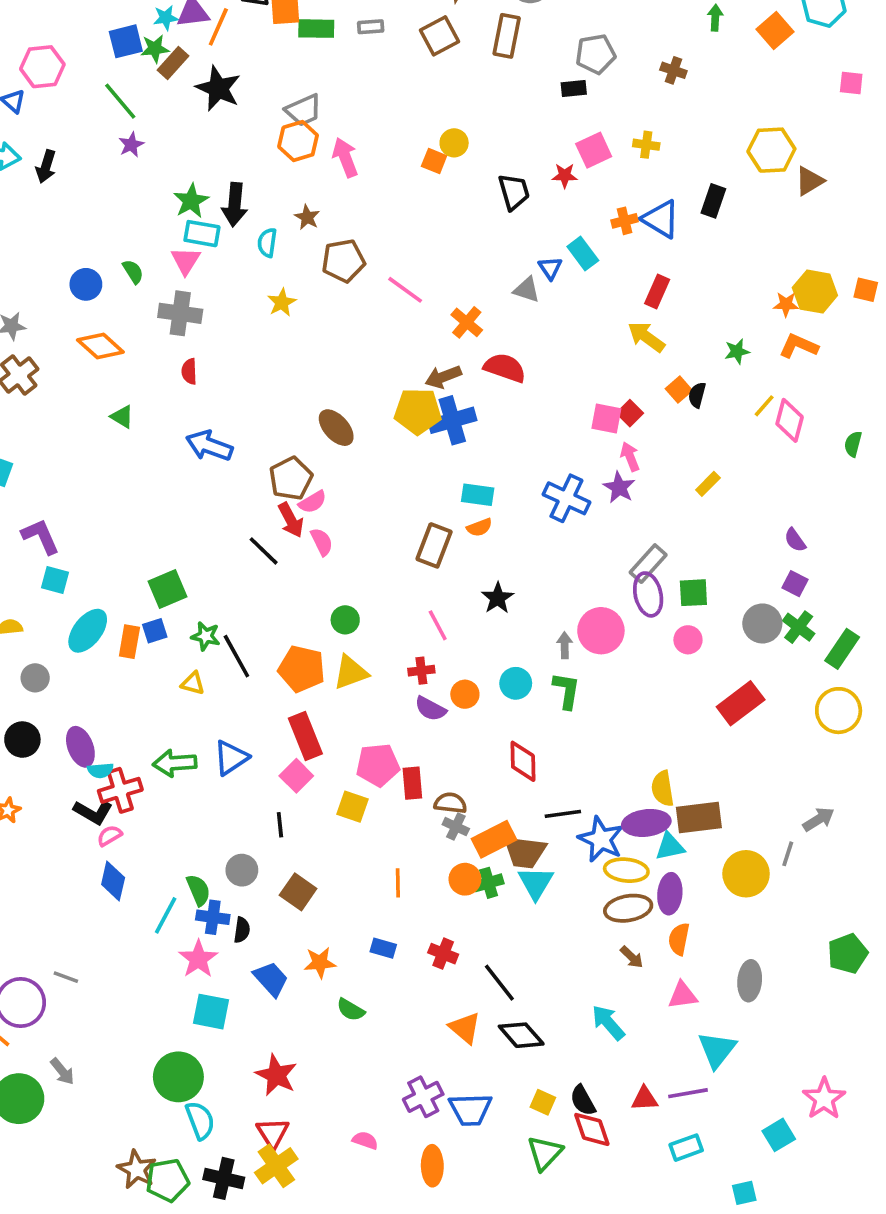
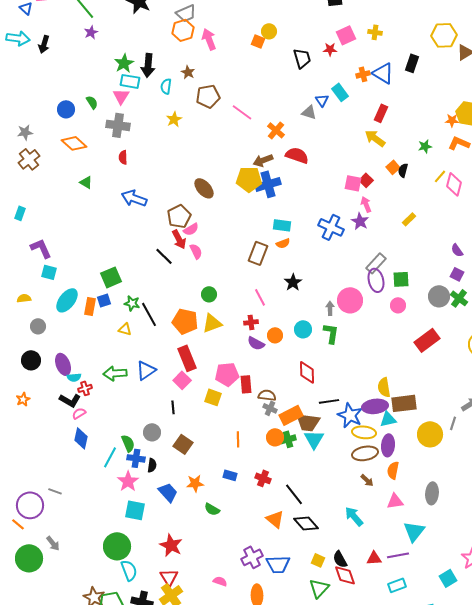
red cross: (120, 790) -> (85, 388), size x0.6

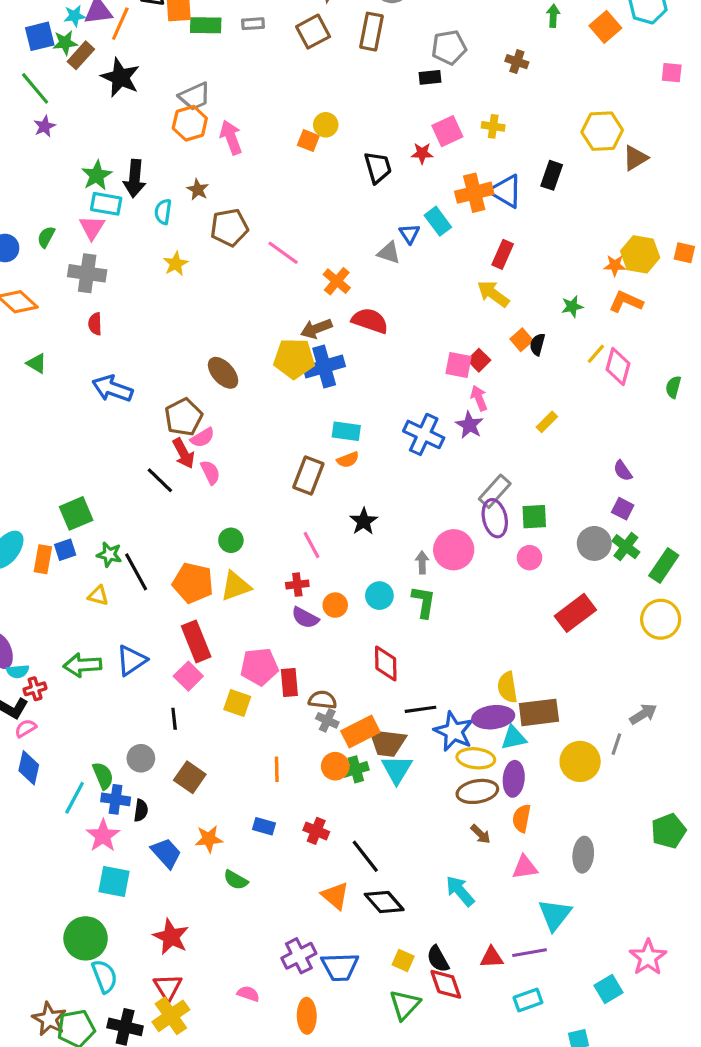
orange cross: (363, 74) -> (474, 193), size x1.6
green semicircle: (92, 102) -> (46, 237), turned -120

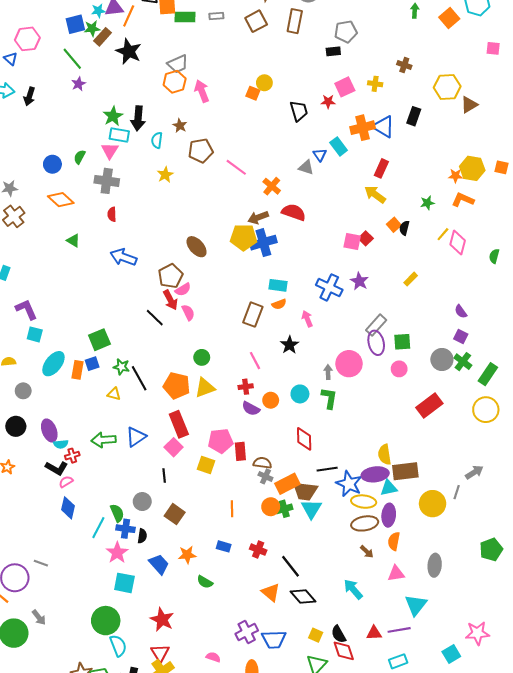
brown cross: (517, 62) -> (404, 65), moved
pink arrow: (479, 398) -> (307, 319), moved
pink star: (648, 957) -> (477, 633), turned 30

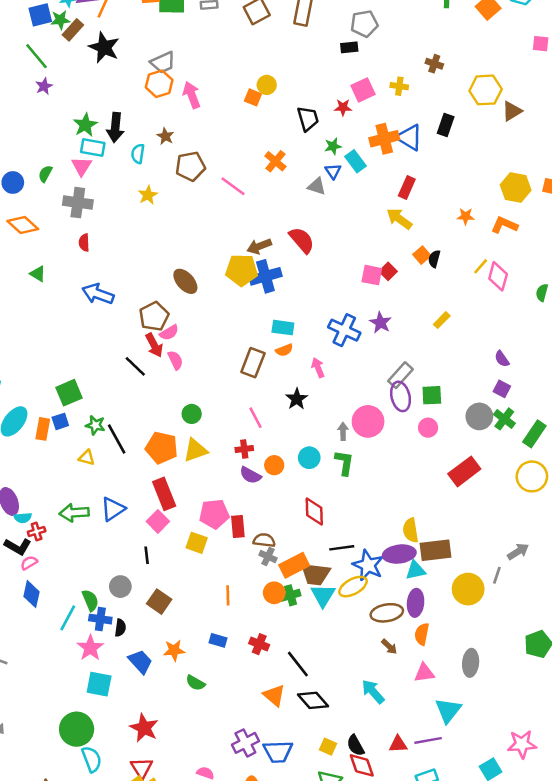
orange star: (456, 176) -> (466, 216), moved
orange cross: (272, 186) -> (275, 161), moved
green star: (427, 203) -> (333, 146), moved
red semicircle: (294, 212) -> (302, 240), turned 30
yellow ellipse: (364, 502) -> (353, 587), moved, turned -35

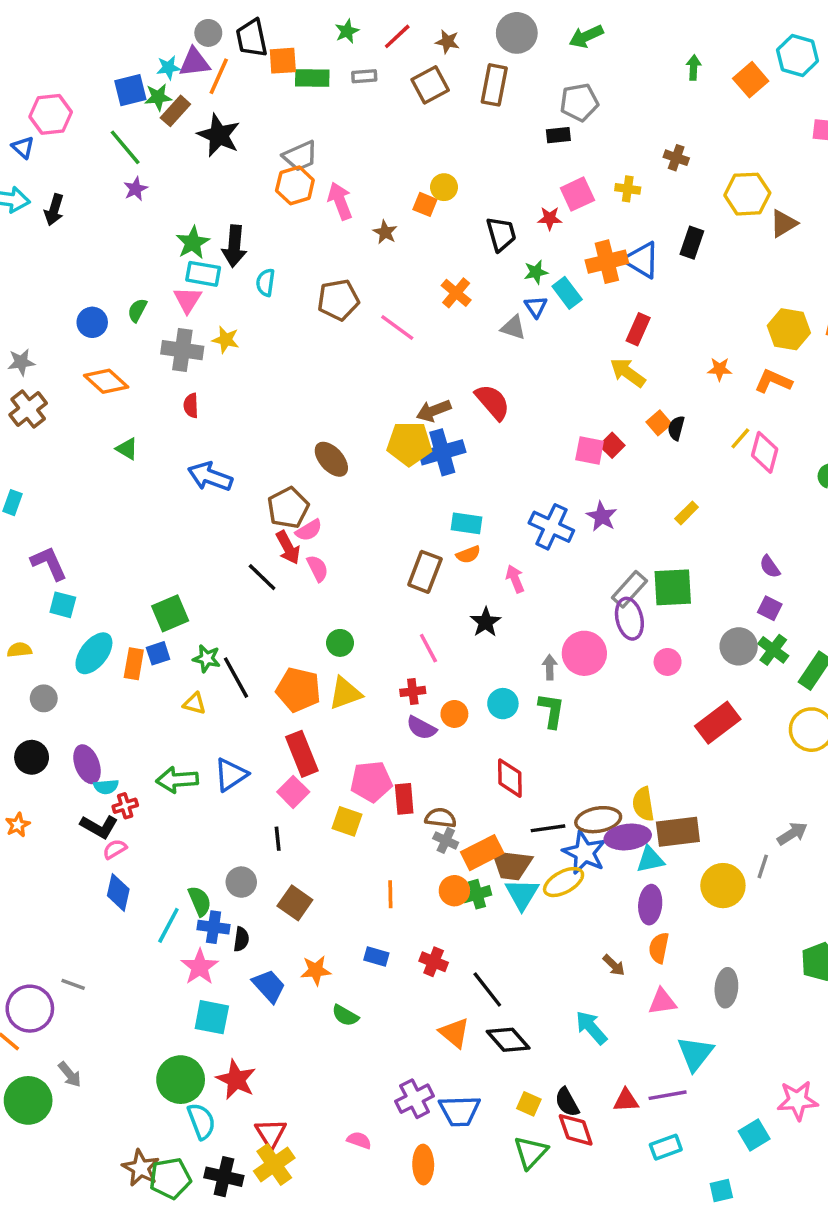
brown star: (165, 136) -> (385, 232), moved
yellow star: (148, 195) -> (226, 340), moved, turned -30
green square: (432, 395) -> (673, 587), moved, size x1.4
brown ellipse: (387, 613) -> (598, 820), moved
red star: (144, 728) -> (236, 1080), moved

